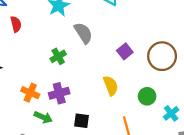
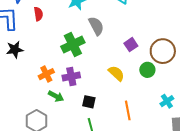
green cross: (58, 56) -> (73, 45), size x1.6
yellow semicircle: (111, 86) -> (116, 73), turned -30
orange cross: (30, 93) -> (46, 74), turned 35
green circle: (147, 96) -> (147, 70), moved

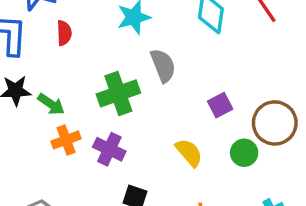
purple cross: (71, 76) -> (109, 149), turned 30
green arrow: (56, 96) -> (51, 104), moved

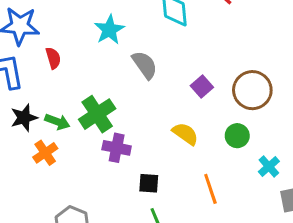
green cross: (118, 93) -> (97, 114), moved
orange cross: (66, 140) -> (45, 153), moved
green circle: (244, 153) -> (237, 136), moved

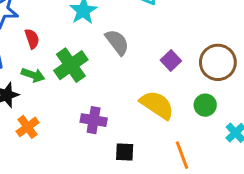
green cross: (97, 114) -> (71, 65), moved
green arrow: (57, 122) -> (33, 75), moved
yellow semicircle: (185, 134) -> (157, 105), size x1.4

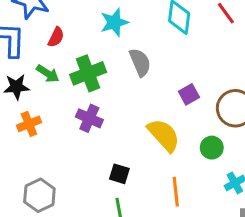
red semicircle: (32, 39) -> (56, 37), turned 30
purple cross: (94, 120) -> (89, 118), moved

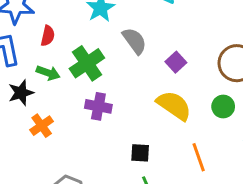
purple square: (189, 94) -> (176, 62), moved

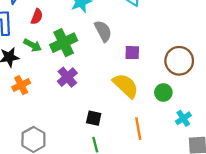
purple square: (176, 62) -> (132, 53), turned 35
purple cross: (98, 106) -> (67, 77), turned 30

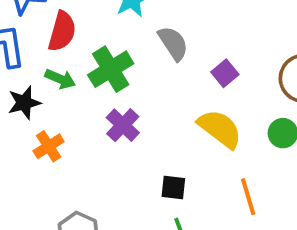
red semicircle: (37, 17) -> (62, 31), size x1.5
purple square: (132, 53) -> (225, 73), turned -35

